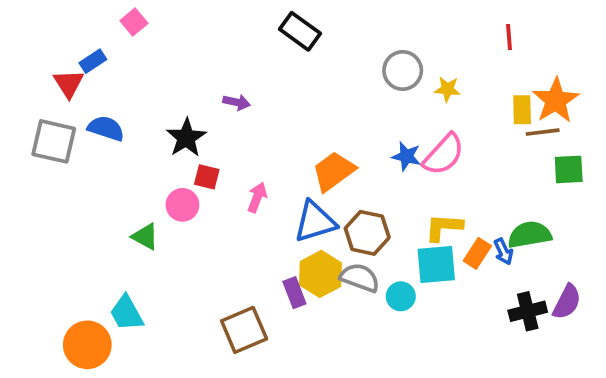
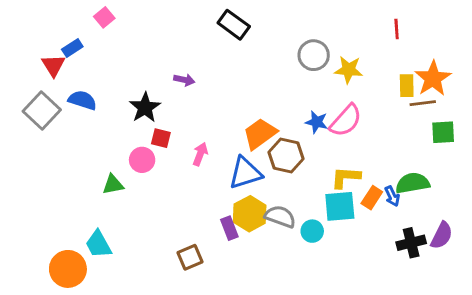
yellow star: (447, 89) -> (349, 70), size x1.4
gray square: (54, 141) -> (42, 110), turned 30
brown hexagon: (367, 233) -> (286, 155), moved
green triangle: (145, 237) -> (113, 185), turned -40
brown square: (244, 330) -> (190, 257), size x0.7

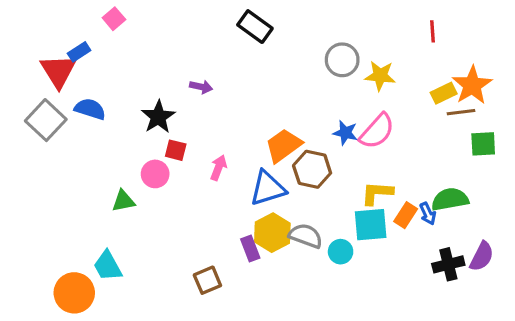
red triangle: (53, 65) -> (58, 71), size x1.4
yellow rectangle: (407, 86) -> (444, 93), turned 65

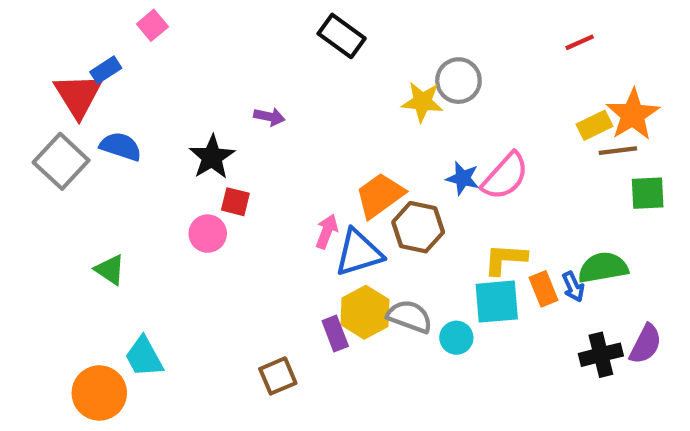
red line: (432, 31) -> (580, 42), turned 70
yellow star: (380, 76) -> (422, 102), moved
pink arrow: (219, 168) -> (327, 231), moved
green triangle: (123, 201) -> (110, 270), moved, turned 45
orange rectangle: (406, 215) -> (544, 289), turned -55

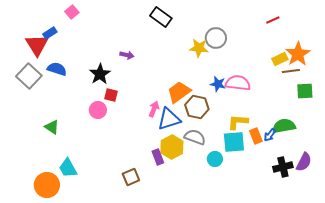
pink semicircle: (505, 176) -> (238, 83), turned -125
blue arrow: (573, 287) -> (270, 135), turned 64
gray semicircle: (410, 316) -> (195, 137), moved

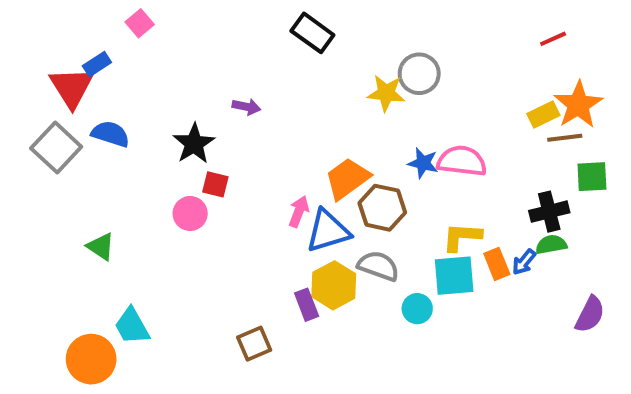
red line: (273, 20) -> (553, 39), moved
green semicircle: (284, 126) -> (551, 245), size x0.7
black cross: (283, 167) -> (549, 212), moved

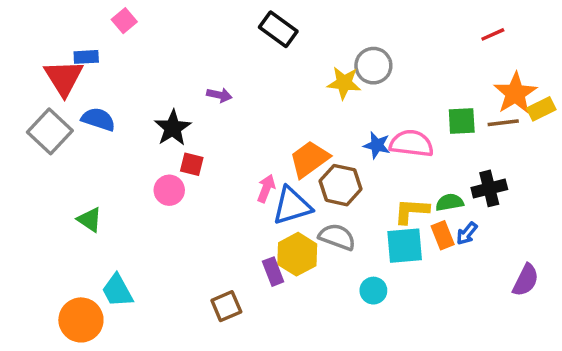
blue rectangle: (97, 64) -> (86, 57), turned 30
yellow rectangle: (543, 114) -> (541, 109), moved
green square: (592, 177) -> (462, 121), moved
green semicircle: (551, 245) -> (450, 202), moved
cyan circle: (417, 309) -> (373, 291), moved

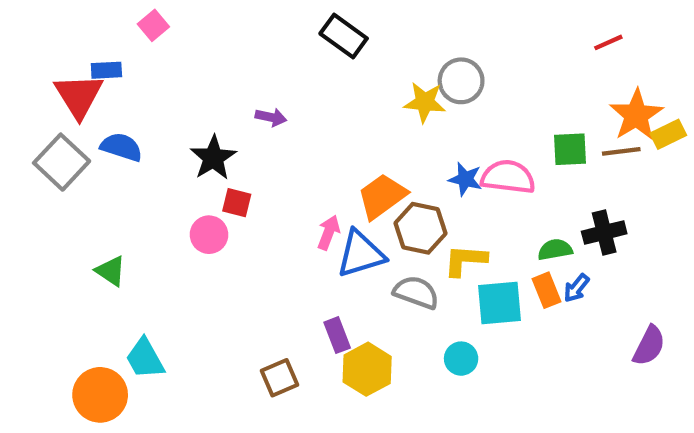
yellow L-shape: (411, 211) -> (465, 260), moved
yellow hexagon: (297, 254) -> (367, 369), moved

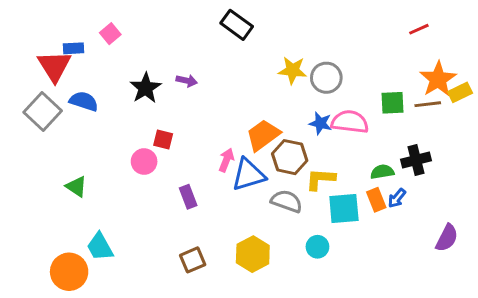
pink square: (153, 25) -> (110, 34), moved
gray circle: (461, 81) -> (326, 78), moved
black star: (213, 158) -> (146, 88), moved
purple rectangle: (337, 335) -> (188, 197), moved

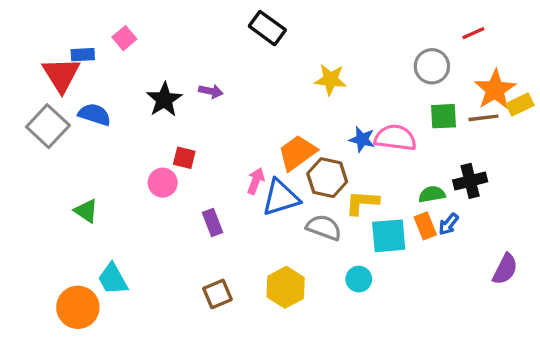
gray circle: (326, 78) -> (432, 66), moved

